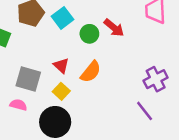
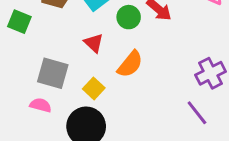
red triangle: (61, 66) -> (94, 43), moved

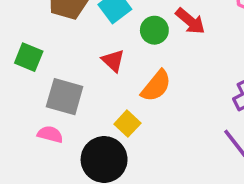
green square: (19, 22) -> (29, 57), moved
yellow square: (94, 88) -> (127, 124), moved

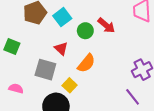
gray square: (65, 97) -> (45, 70), moved
pink semicircle: (50, 134) -> (16, 88), moved

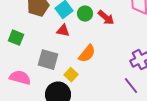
green circle: (85, 31) -> (85, 14), moved
red triangle: (61, 49) -> (63, 31), moved, turned -32
pink semicircle: (16, 88) -> (20, 78), size x1.5

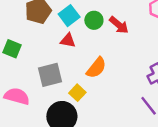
gray square: (48, 60) -> (50, 75), turned -30

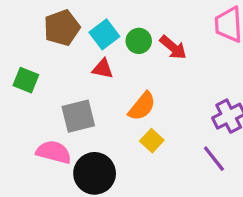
yellow square: (77, 93) -> (152, 141), moved
pink semicircle: (17, 96) -> (54, 152), moved

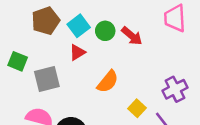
red triangle: (103, 69) -> (77, 52), turned -42
gray square: (78, 116) -> (47, 79), moved
yellow square: (152, 141) -> (137, 108), moved

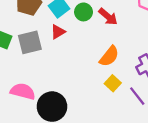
gray square: (47, 79) -> (30, 42), moved
orange semicircle: (108, 82) -> (109, 56), moved

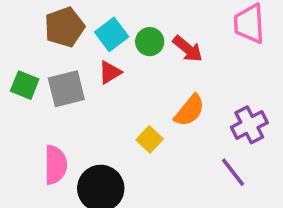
yellow square: (113, 83) -> (150, 139), moved
pink semicircle: (23, 91) -> (55, 165), turned 75

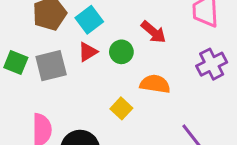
green circle: (150, 42) -> (121, 52), moved
orange semicircle: (190, 110) -> (155, 84), turned -120
purple cross: (249, 125) -> (212, 64), moved

